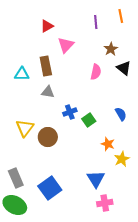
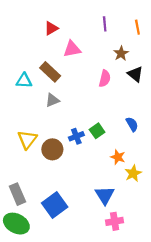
orange line: (121, 16) -> (137, 27), moved
pink triangle: (66, 45) -> (72, 49), turned 36
brown rectangle: (46, 66) -> (50, 72), turned -36
gray triangle: (48, 92) -> (52, 100), turned -32
blue cross: (70, 112) -> (76, 136), moved

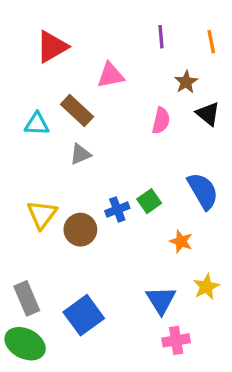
red triangle: (51, 28) -> (52, 47), moved, size x1.5
blue semicircle: (132, 124) -> (203, 191), size x1.6
yellow star: (133, 173) -> (206, 287), moved

